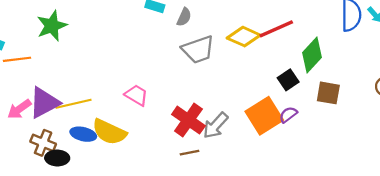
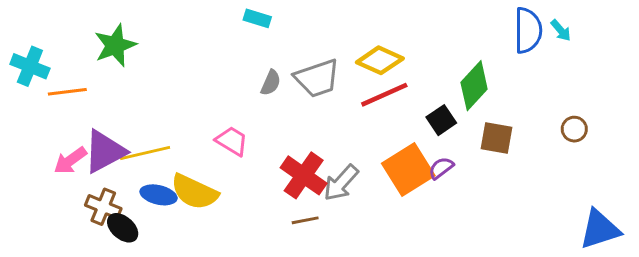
gray semicircle: (184, 17) -> (271, 83), moved
red line: (276, 29) -> (384, 95), moved
black ellipse: (57, 158) -> (123, 228), turned 40

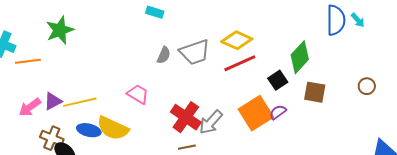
purple triangle: (105, 152) -> (53, 101), size x0.6

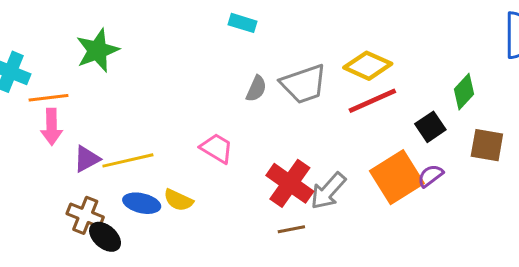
green diamond: (300, 57) -> (464, 92), size x0.7
pink arrow: (30, 107) -> (52, 127), moved, turned -55
yellow semicircle: (113, 128) -> (178, 200), size x0.6

